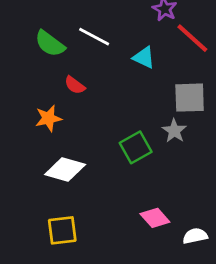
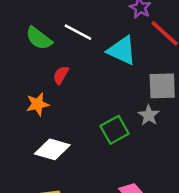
cyan triangle: (144, 57) -> (122, 50), size x1.5
red semicircle: (75, 85) -> (61, 75), turned 84

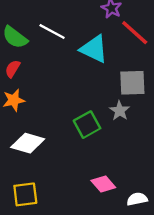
red semicircle: (61, 75) -> (13, 69), moved

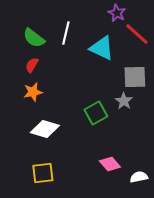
white line: (52, 32) -> (66, 33), turned 75

